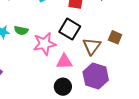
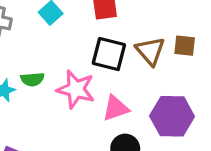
pink star: (45, 44) -> (76, 89), turned -30
brown triangle: (92, 46) -> (150, 51), moved

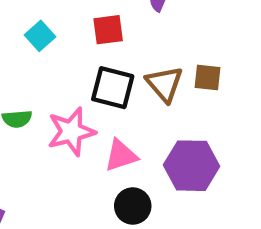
pink star: (76, 89) -> (71, 132), turned -30

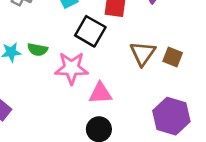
black square: (113, 88) -> (90, 31), moved
purple hexagon: (192, 166) -> (171, 116), moved

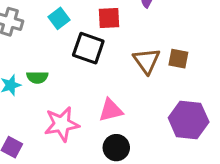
pink star: (71, 68) -> (62, 124), moved

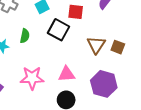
green semicircle: (37, 77) -> (25, 36), moved, turned -88
purple hexagon: (189, 120) -> (104, 84), moved

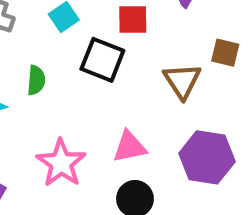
brown square: (118, 47) -> (225, 53), moved
pink star: (32, 78) -> (61, 163), turned -30

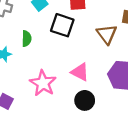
pink triangle: (130, 147) -> (80, 72), turned 42

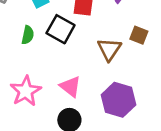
green semicircle: (27, 39) -> (28, 35), moved

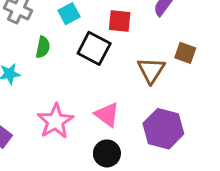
green semicircle: (28, 35) -> (43, 47), moved

